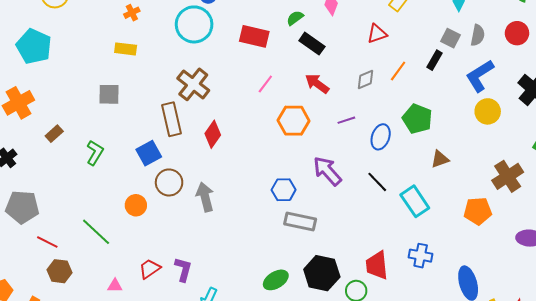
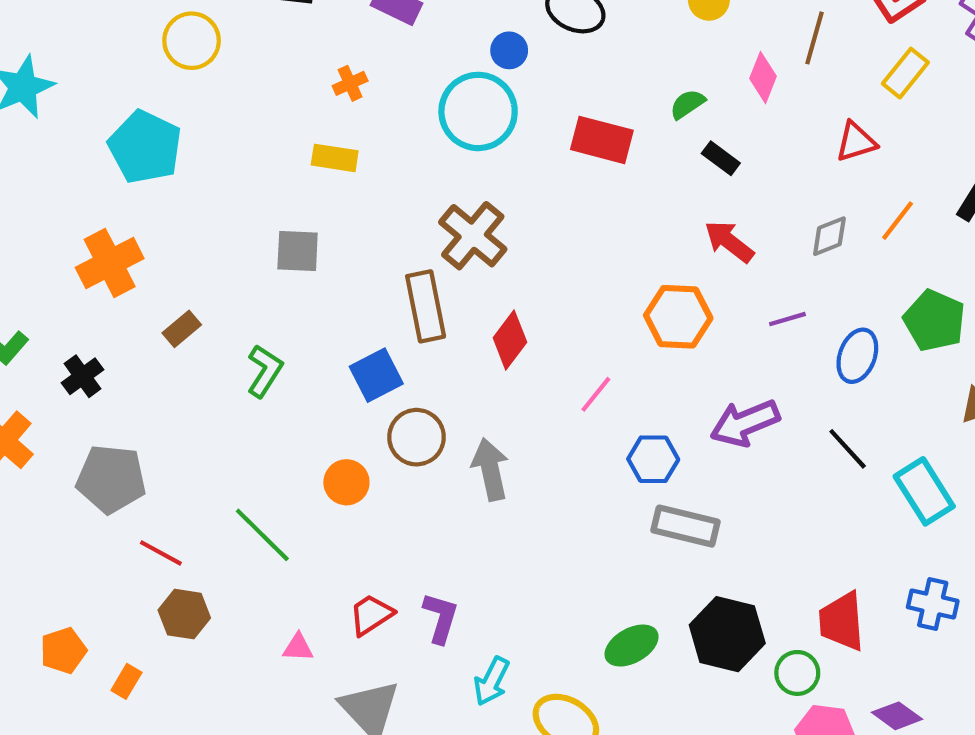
black rectangle: (312, 44) -> (721, 158), size x0.7
pink line: (265, 84) -> (596, 394), moved
purple arrow: (327, 171) -> (745, 423), turned -72

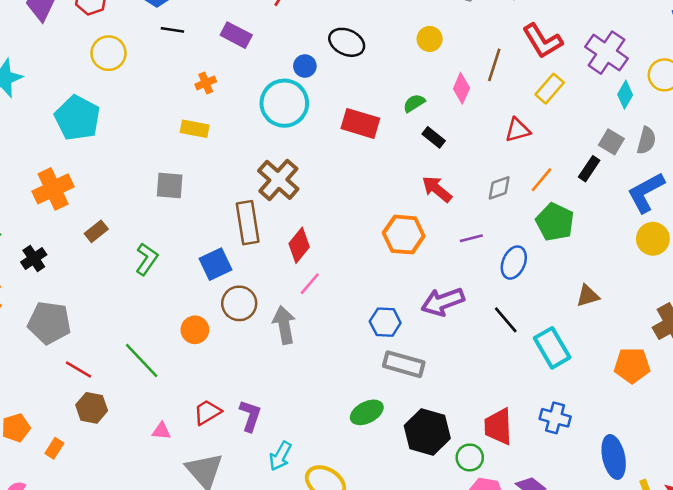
green pentagon: (934, 321) -> (555, 222), moved
pink line: (596, 394) -> (310, 284), moved
green ellipse: (632, 646) -> (367, 412), moved

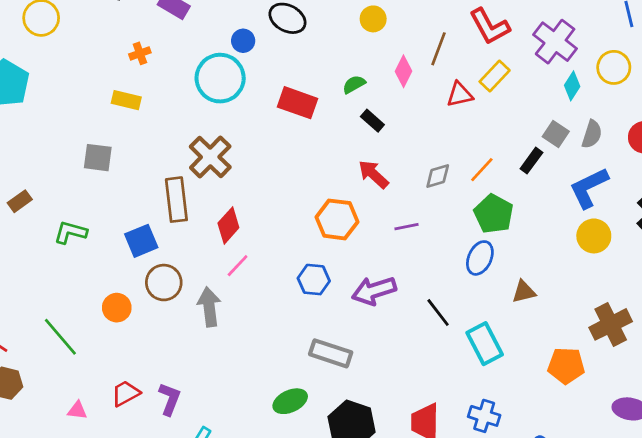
red triangle: (518, 130) -> (460, 94), moved
green L-shape: (147, 259) -> (70, 232), turned -112
blue ellipse: (514, 263) -> (480, 258), moved
blue hexagon: (385, 322) -> (314, 280), moved

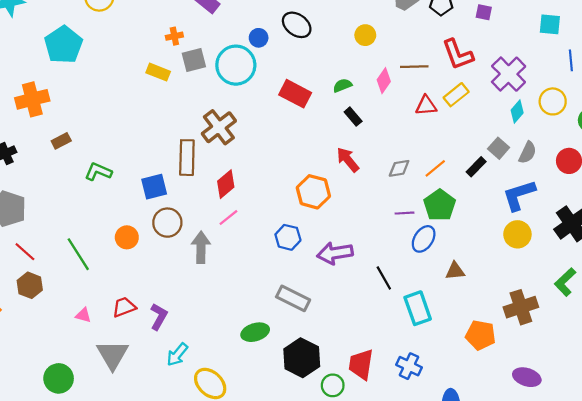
brown line: (439, 49) -> (414, 67), turned 60
gray square: (98, 158) -> (194, 60), moved, turned -30
purple line: (406, 227) -> (404, 213), moved

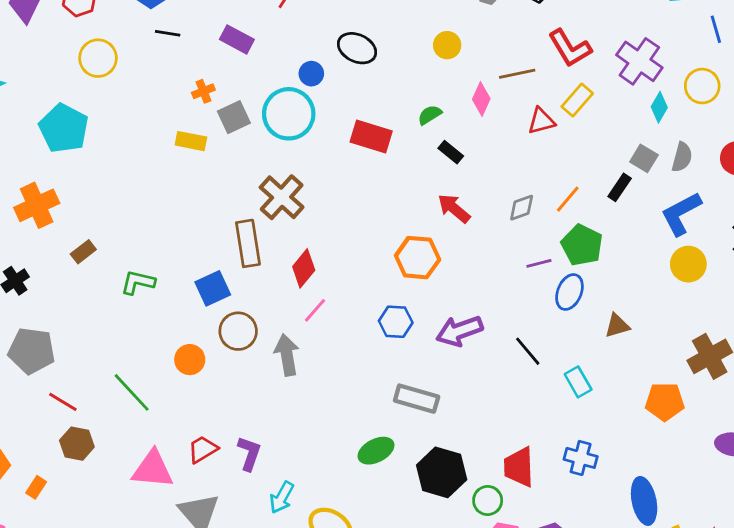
cyan rectangle: (418, 308) -> (578, 382), size x0.7
pink triangle: (83, 315) -> (153, 469), size x2.0

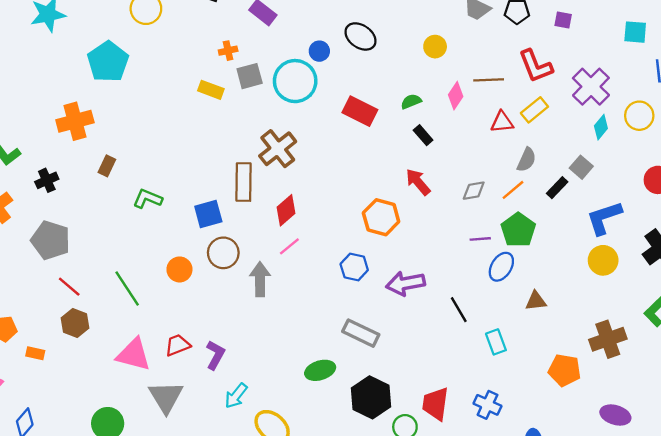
gray semicircle: (682, 157) -> (527, 160), moved
brown rectangle: (83, 252) -> (107, 166), turned -36
orange rectangle: (36, 487) -> (35, 353), turned 60

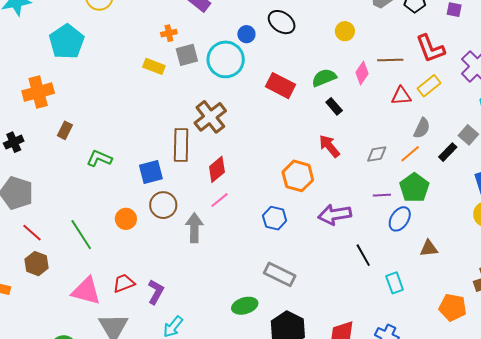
green semicircle: (411, 101) -> (324, 78), size x1.4
purple arrow: (405, 283) -> (335, 215), moved

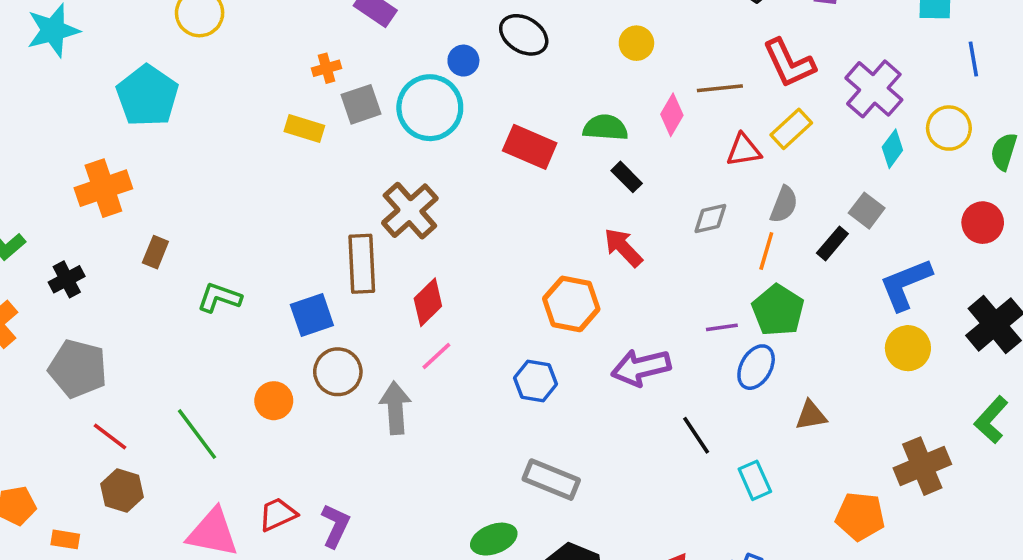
green semicircle: (324, 78) -> (605, 128), turned 30
gray diamond: (377, 154) -> (710, 219), moved
orange line: (410, 154) -> (766, 251), turned -30

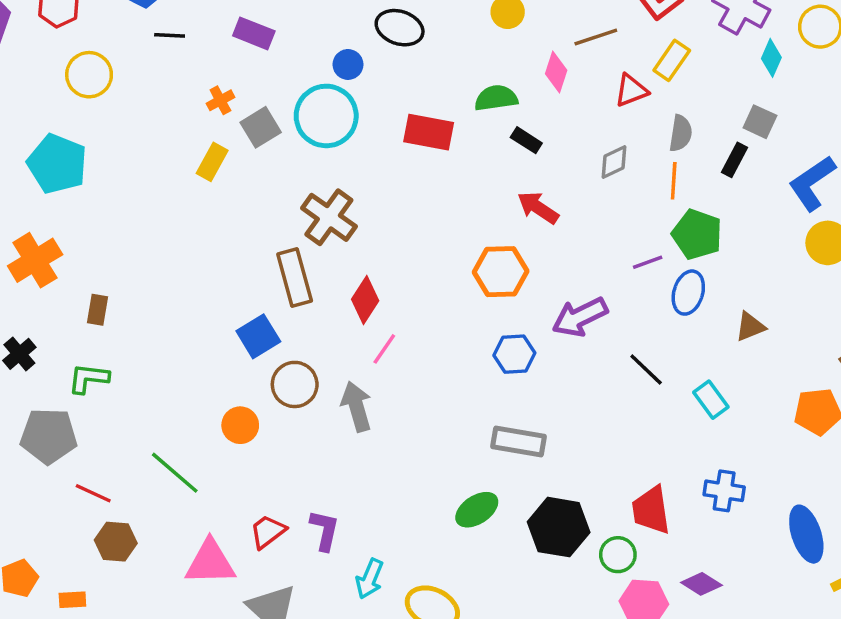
yellow rectangle: (304, 129) -> (212, 162), turned -66
green L-shape: (219, 298) -> (88, 378), moved
blue hexagon: (535, 381) -> (514, 354), moved

